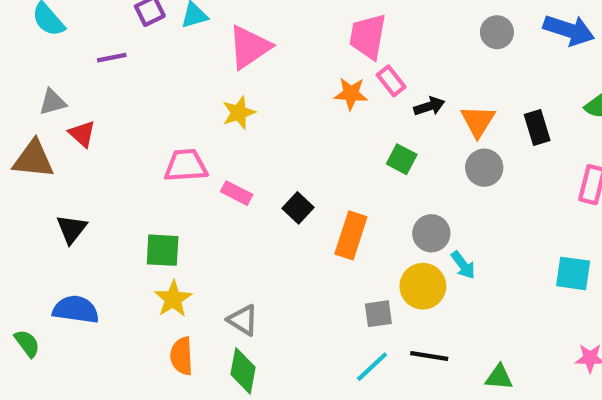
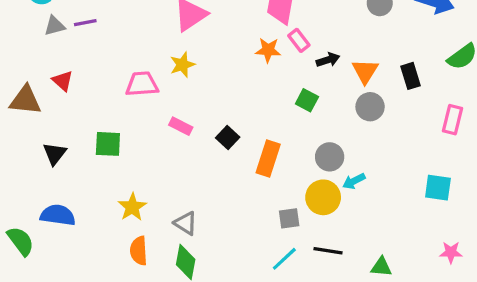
gray triangle: (52, 102) -> (55, 26), moved
pink trapezoid: (186, 166) -> (142, 84), moved
green square: (163, 250) -> (108, 144), moved
cyan arrow: (463, 265) -> (354, 181), turned 100
green semicircle: (27, 343) -> (21, 241), size x1.4

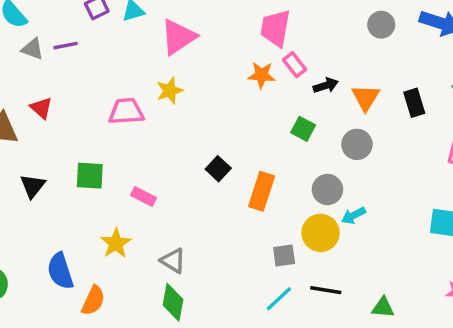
gray triangle: (55, 26) -> (33, 49), turned 35
gray circle: (370, 107) -> (357, 144), moved
pink rectangle: (181, 126) -> (144, 196), moved
blue semicircle: (58, 215) -> (60, 271), moved, turned -116
orange semicircle: (139, 251) -> (93, 301), moved, turned -152

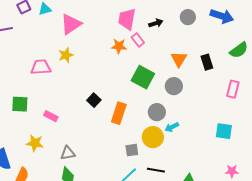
black arrow: (326, 85) -> (156, 23), moved
green square: (303, 129) -> (143, 77), size x1.6
yellow star: (116, 243) -> (35, 143), turned -30
gray triangle: (173, 261) -> (68, 153), turned -42

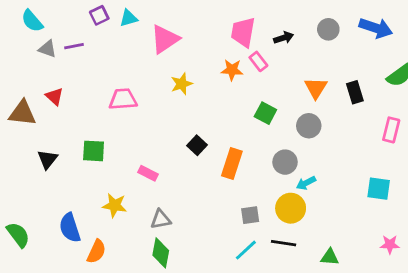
yellow star: (66, 55) -> (182, 84), moved
green square: (143, 77) -> (265, 113), size x0.7
pink rectangle: (51, 116) -> (148, 173), moved
yellow circle: (153, 137) -> (291, 208), moved

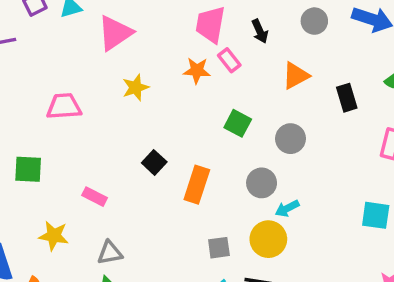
black arrow: (284, 38) -> (260, 31), turned 84
orange triangle: (316, 88) -> (296, 76), moved, turned 30

